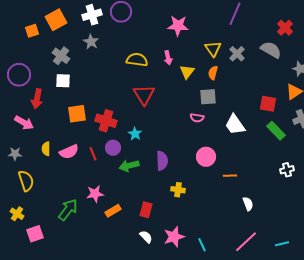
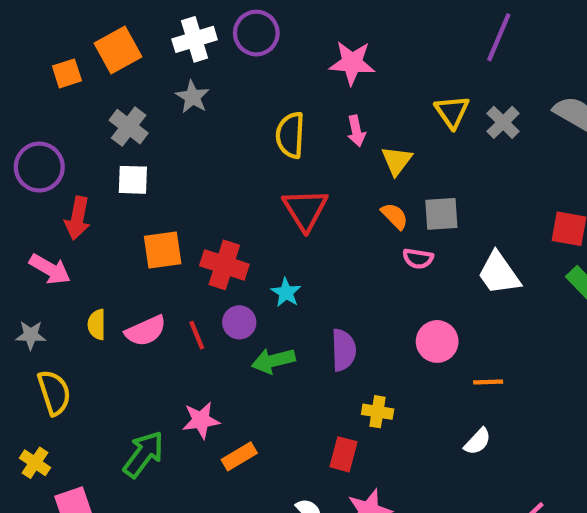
pink star: (178, 26) -> (352, 63), moved
yellow semicircle: (137, 60) -> (290, 135), turned -95
orange semicircle: (213, 73) -> (395, 216), moved, turned 120
white semicircle: (248, 204) -> (478, 441), moved, turned 64
red rectangle: (146, 210) -> (343, 454), moved

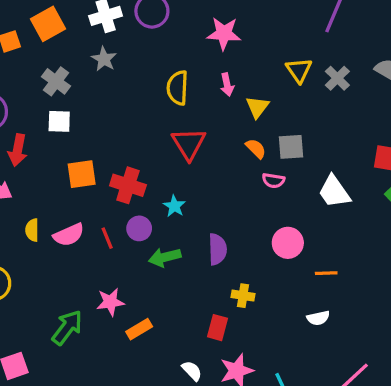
white semicircle: (478, 441) -> (318, 318), turned 35

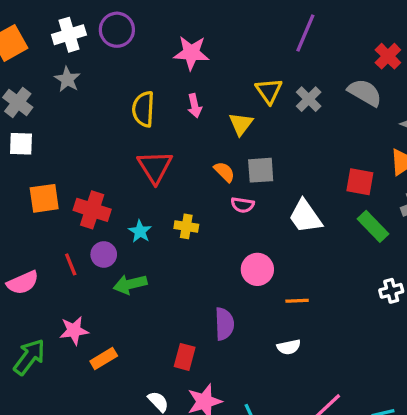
yellow triangle: (257, 107) -> (241, 124), moved
pink semicircle: (69, 235) -> (23, 283), moved
purple semicircle: (217, 249) -> (224, 324), moved
yellow cross: (243, 296) -> (186, 226), moved

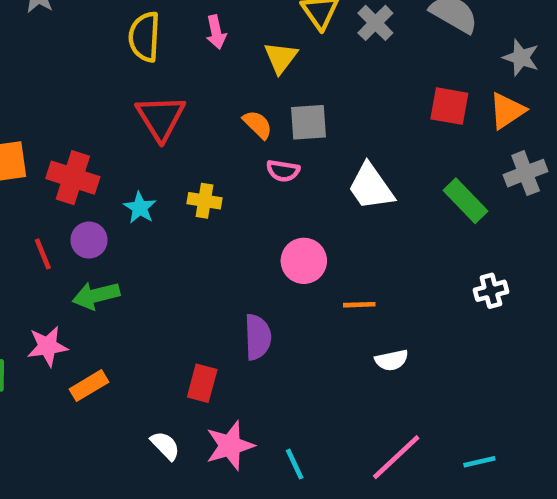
red square: (360, 182) -> (449, 106), moved
green arrow: (130, 284) -> (96, 295), moved
white semicircle: (289, 347) -> (392, 360), moved

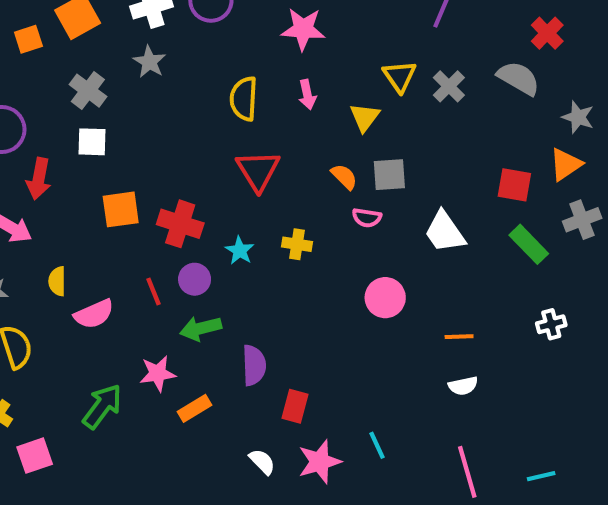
red square: (449, 106) -> (514, 185), moved
orange line: (359, 305) -> (459, 337), moved
purple semicircle: (258, 337) -> (254, 365), moved
pink line: (396, 457) -> (467, 472), turned -63
cyan line: (295, 464) -> (377, 445), moved

